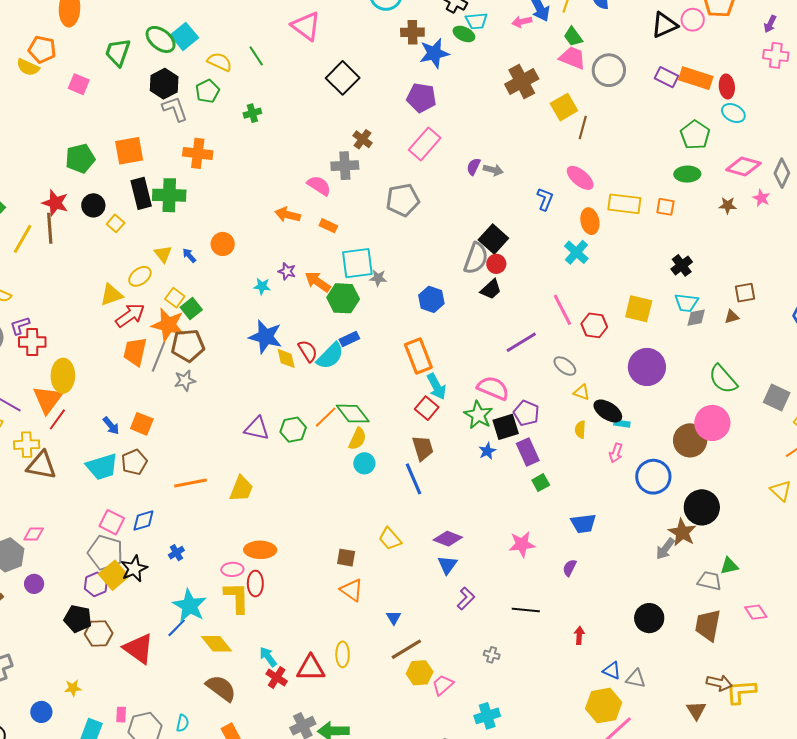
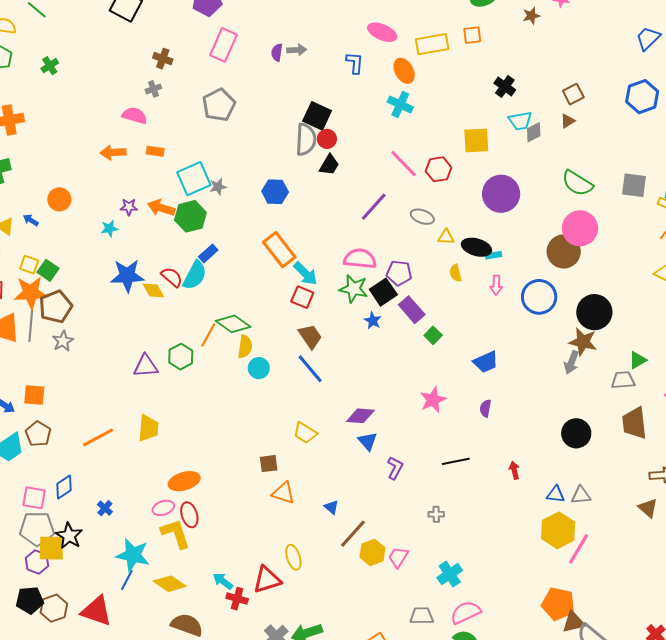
gray cross: (345, 166) -> (153, 89), size x0.6
yellow square: (114, 575) -> (51, 548), turned -32

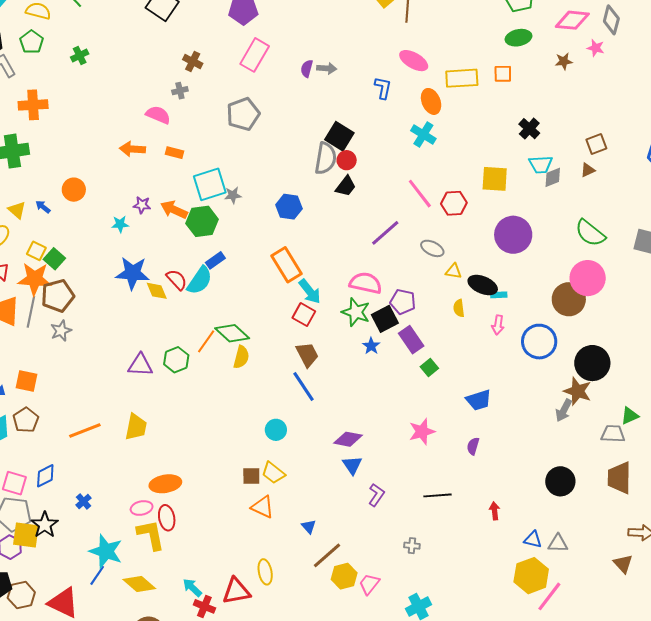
cyan circle: (259, 368) -> (276, 430), moved
yellow trapezoid: (305, 433) -> (273, 473), moved

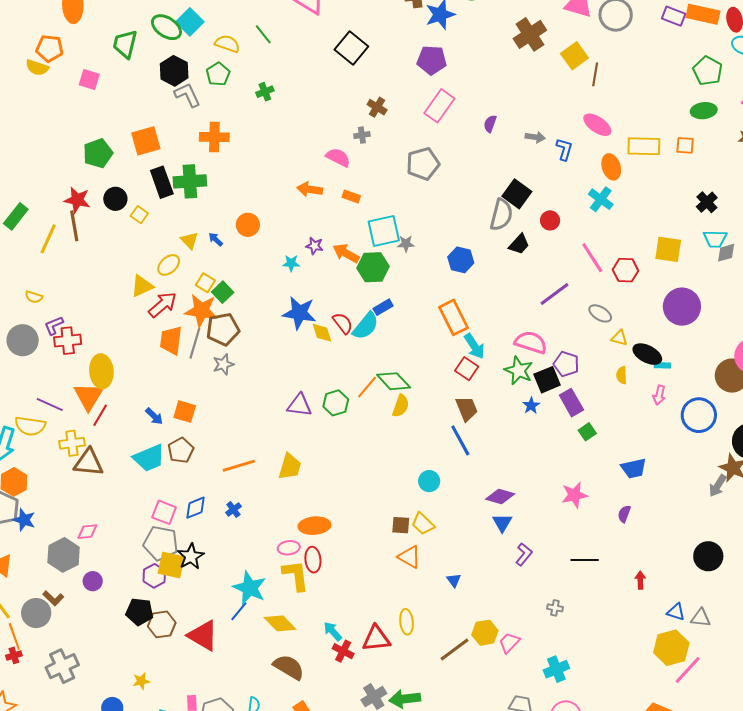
gray arrow: (327, 68) -> (535, 137), moved
red circle: (347, 160) -> (550, 220), moved
blue cross: (84, 501) -> (233, 510), moved
brown line: (327, 555) -> (455, 649), moved

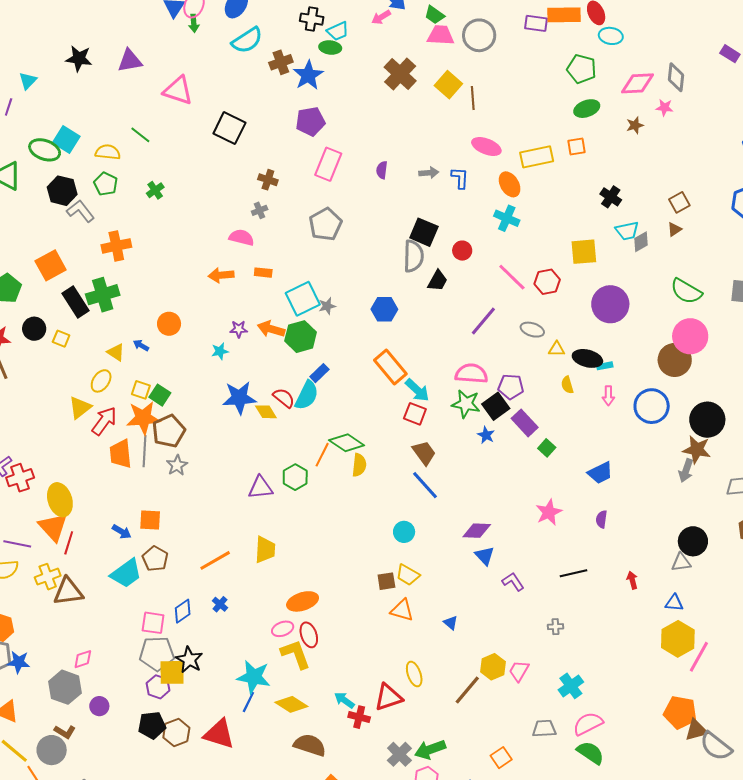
purple L-shape: (524, 554) -> (513, 582), turned -60
gray triangle: (701, 618) -> (681, 562), moved

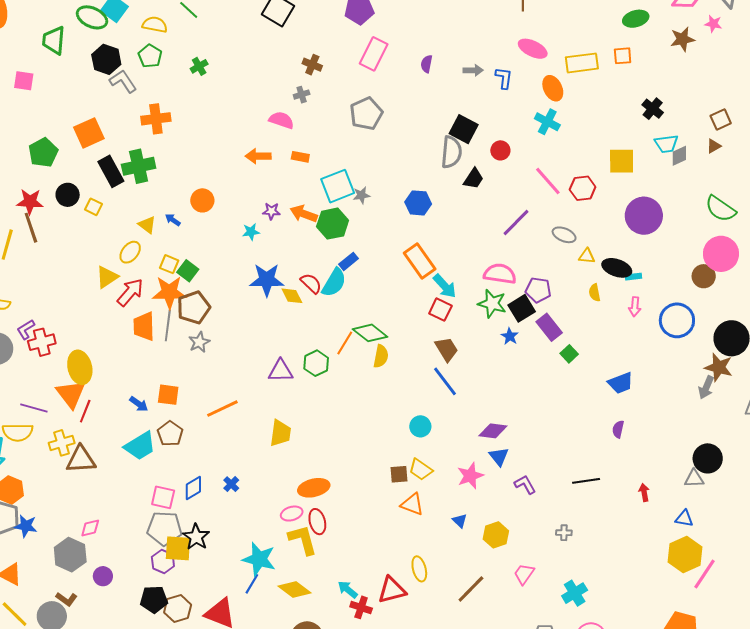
brown star: (635, 125) -> (682, 39), size x1.4
brown circle: (675, 360) -> (704, 276), size x0.7
pink star: (549, 512) -> (470, 476), moved
orange line: (215, 560) -> (222, 409), moved
yellow hexagon: (493, 667) -> (496, 535), moved

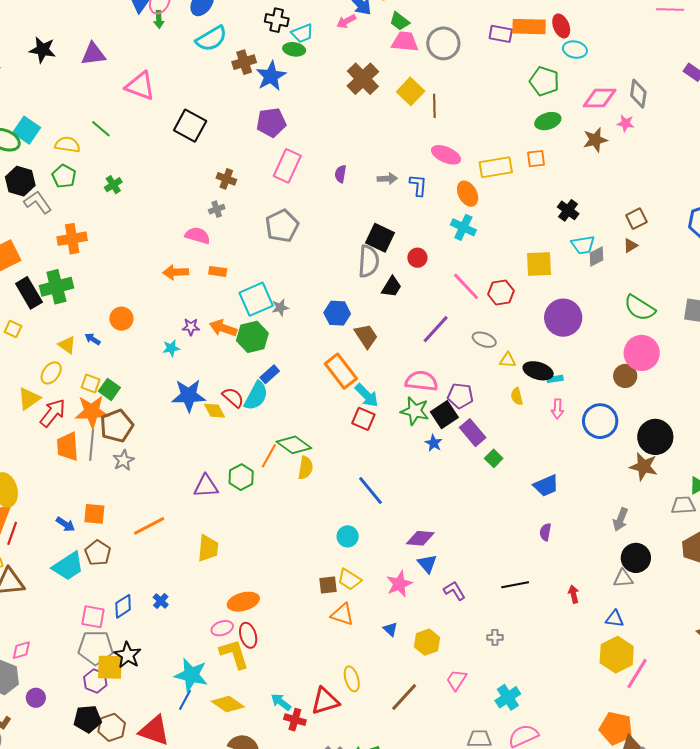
brown trapezoid: (447, 349) -> (366, 336), moved
gray arrow: (706, 387) -> (620, 519), moved

